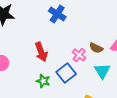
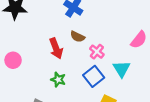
brown semicircle: (96, 48) -> (78, 37), moved
blue square: (66, 73) -> (94, 76), moved

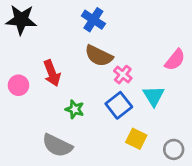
brown semicircle: (78, 37) -> (99, 56), size x1.5
red arrow: (56, 48) -> (52, 73), moved

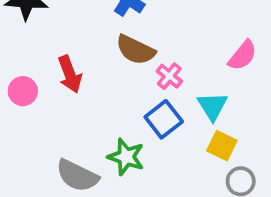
green star: (75, 109) -> (126, 157), moved, size x1.4
yellow square: (136, 139) -> (222, 146), moved

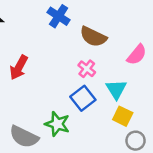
brown semicircle: (135, 50) -> (93, 37), moved
red arrow: (70, 74) -> (19, 67), turned 50

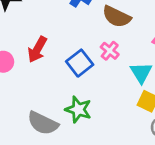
blue square: (83, 98) -> (80, 63), moved

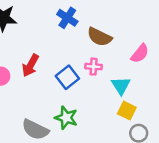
pink cross: (110, 51) -> (94, 67), turned -35

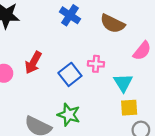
brown semicircle: (99, 37) -> (113, 24), moved
yellow square: (127, 111) -> (129, 108), turned -30

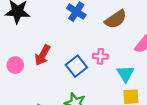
brown semicircle: (113, 24) -> (116, 19), turned -60

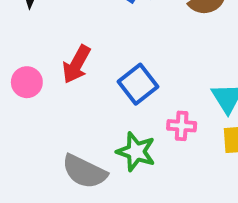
pink cross: (100, 56) -> (182, 126), moved

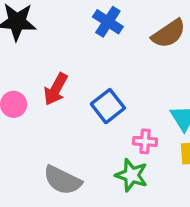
green star: (136, 152) -> (132, 175), moved

